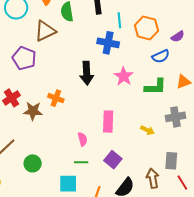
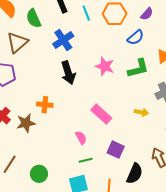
blue cross: (108, 43) -> (63, 40), moved, turned -30
pink rectangle: (108, 122) -> (101, 114), turned -35

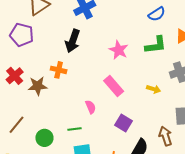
pink star: (105, 66) -> (119, 50), moved
black arrow: (68, 73) -> (73, 41), moved, turned 30
green line: (86, 160) -> (75, 129), moved

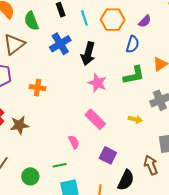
blue semicircle: (157, 14) -> (133, 44), turned -36
black arrow: (73, 41) -> (88, 54), moved
orange cross: (59, 70) -> (38, 88), moved

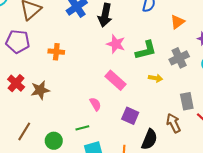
green L-shape: (134, 75) -> (146, 50), moved

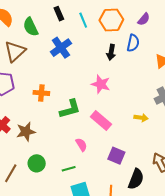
black arrow: (105, 15) -> (111, 52), moved, size x0.7
green L-shape: (146, 50) -> (70, 109), moved
green circle: (54, 141) -> (37, 163), moved

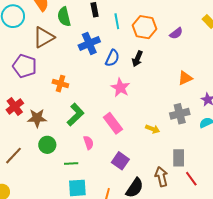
blue semicircle: (133, 43) -> (112, 58), moved
green L-shape: (70, 109) -> (75, 115), moved, turned -40
green circle: (37, 163) -> (47, 145), moved

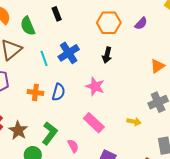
cyan line: (117, 21) -> (44, 58), moved
blue cross: (89, 43) -> (69, 53), moved
blue semicircle: (112, 58) -> (59, 92), moved
green L-shape: (75, 115) -> (50, 133), moved
brown star: (37, 118) -> (18, 130), turned -30

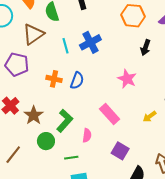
black arrow: (107, 55) -> (146, 47), moved
pink star: (95, 86) -> (127, 79), moved
yellow arrow: (134, 122) -> (150, 116), turned 128
pink semicircle: (73, 146) -> (87, 135), turned 32

